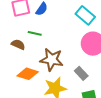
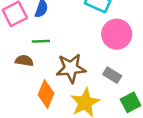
orange diamond: (28, 74) -> (46, 94), turned -70

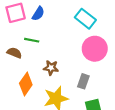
brown star: (71, 68) -> (51, 68), size x0.6
gray rectangle: (112, 75) -> (83, 81), turned 64

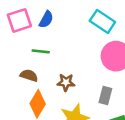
brown semicircle: (14, 53) -> (29, 75), moved

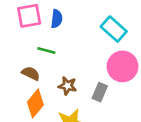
blue semicircle: (46, 19) -> (57, 19), turned -30
gray rectangle: (105, 96) -> (100, 92), moved

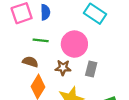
pink circle: (122, 66) -> (74, 44), moved

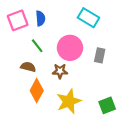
green line: (41, 40) -> (37, 46), turned 48
gray rectangle: (91, 69) -> (100, 55), moved

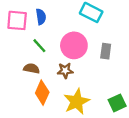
pink square: (18, 20) -> (17, 20), turned 30

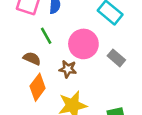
gray rectangle: (106, 51) -> (116, 58), turned -70

